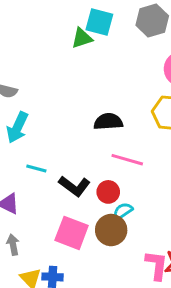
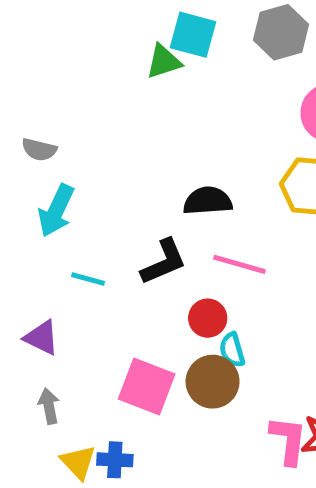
black L-shape: (75, 186) -> (164, 262), moved, turned -60
cyan semicircle: (123, 211) -> (232, 350), turned -72

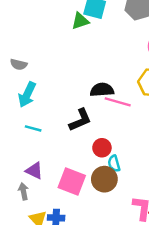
pink line: (239, 264) -> (118, 102), moved
cyan line: (88, 279) -> (33, 128), moved
purple triangle: (42, 338) -> (34, 171), moved

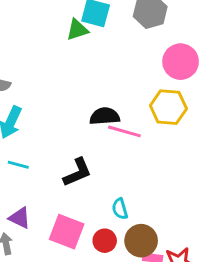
black L-shape: (80, 120) -> (77, 172), moved
red circle: (102, 148) -> (105, 241), moved
brown circle: (104, 179) -> (141, 241), moved

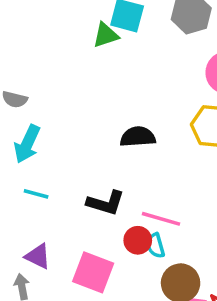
pink line: (124, 131) -> (161, 219), moved
black L-shape: (77, 172) -> (106, 203), turned 40
red circle: (105, 241) -> (138, 240), moved

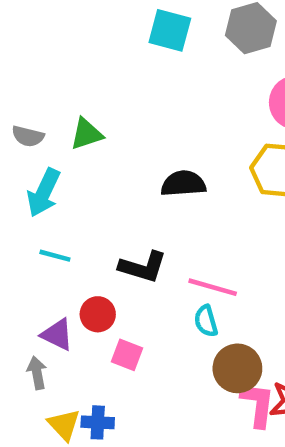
green triangle: (106, 35) -> (86, 134), moved
red circle: (138, 240) -> (98, 314), moved
pink square: (93, 272) -> (127, 355), size x0.6

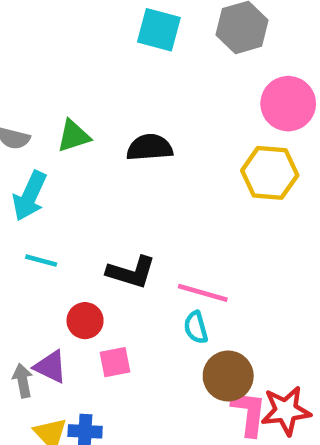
black semicircle: (183, 184) -> (150, 147), moved
purple triangle: (57, 335) -> (50, 367), moved
pink square: (127, 355) -> (115, 362), turned -32

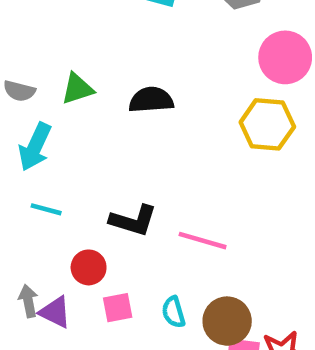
cyan semicircle: (196, 328) -> (173, 312), moved
gray arrow: (23, 381) -> (28, 301), moved

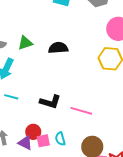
red circle: (89, 267) -> (33, 132), moved
purple triangle: (55, 312) -> (25, 143), moved
cyan semicircle: (173, 312) -> (60, 139), moved

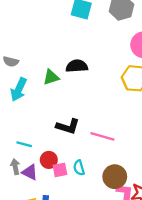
green triangle: (25, 43) -> (51, 77), moved
cyan line: (11, 97) -> (24, 144), moved
purple triangle: (25, 143) -> (30, 172), moved

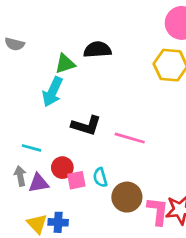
cyan arrow: (19, 89) -> (52, 92), moved
purple triangle: (30, 172) -> (38, 183), turned -36
brown circle: (115, 177) -> (127, 197), moved

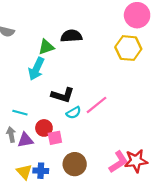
pink line: (130, 138) -> (97, 105), turned -55
cyan semicircle: (100, 177) -> (74, 113), moved, turned -104
brown circle: (127, 197) -> (75, 164), moved
pink L-shape: (158, 211) -> (118, 162), turned 50

